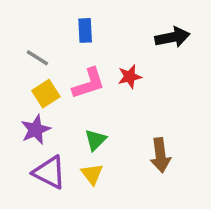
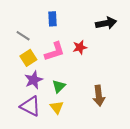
purple star: (36, 130) -> (34, 80), moved

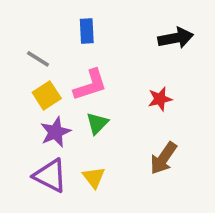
red star: (80, 47) -> (160, 99), moved
green triangle: (59, 86) -> (97, 123), moved
brown arrow: (99, 96) -> (163, 158), turned 42

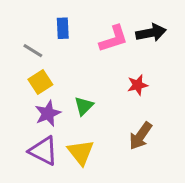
blue rectangle: (87, 31) -> (63, 28), moved
pink L-shape: (90, 85) -> (114, 39), moved
yellow triangle: (94, 177) -> (81, 152), size x1.4

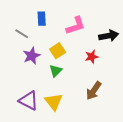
black arrow: (151, 33) -> (109, 36), moved
yellow square: (40, 82) -> (58, 51), moved
purple star: (48, 113) -> (32, 56), moved

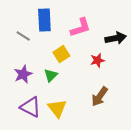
blue rectangle: (42, 19) -> (44, 20), size x1.5
purple star: (32, 56) -> (23, 74), moved
green triangle: (56, 71) -> (51, 75), moved

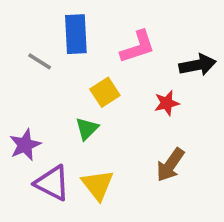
purple star: (23, 74) -> (25, 145), moved

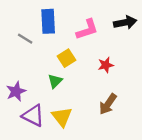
black arrow: (198, 65) -> (125, 23), moved

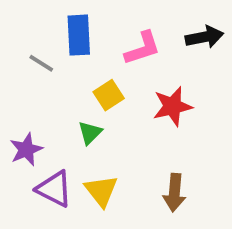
red star: (106, 65) -> (173, 106), size x1.5
brown arrow: (108, 104) -> (174, 193), moved, turned -30

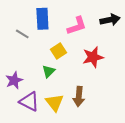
brown arrow: (174, 193) -> (79, 97), moved

